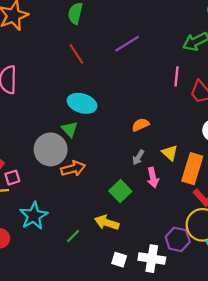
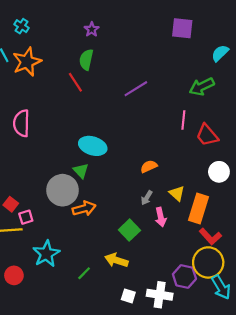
red line: (76, 54) -> (75, 82), moved

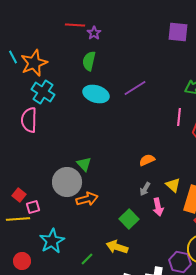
cyan cross: (21, 26) -> (43, 92), moved, size x1.6
red line: (75, 82) -> (75, 25), moved, turned -54
cyan ellipse: (93, 146) -> (96, 94), moved

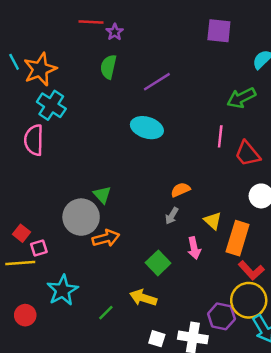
purple line: (135, 88) -> (157, 82), moved
cyan ellipse: (96, 94) -> (147, 128), moved
gray arrow: (145, 189) -> (172, 216), moved

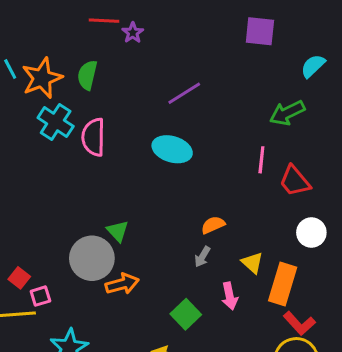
green semicircle: (108, 67) -> (87, 75), moved
pink semicircle: (34, 140) -> (93, 137), moved

